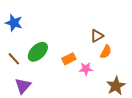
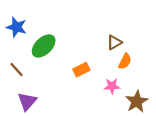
green ellipse: (38, 52) -> (44, 46), moved
pink star: (86, 69) -> (112, 86), moved

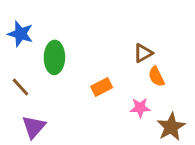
green ellipse: (44, 46) -> (54, 57), turned -45
orange semicircle: (125, 61) -> (156, 77), turned 126

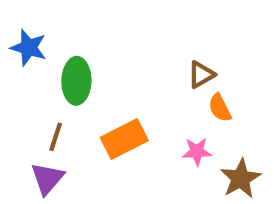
brown line: (20, 87) -> (56, 137), moved, turned 60
orange rectangle: (102, 87) -> (124, 139), moved, size x1.5

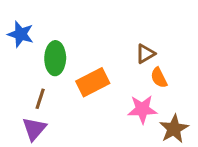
orange rectangle: (124, 139) -> (93, 82), moved
pink star: (197, 151) -> (142, 109), size x1.4

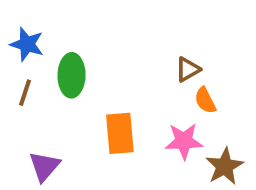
orange rectangle: (93, 82) -> (120, 133), moved, turned -68
brown line: (40, 99) -> (25, 93), moved

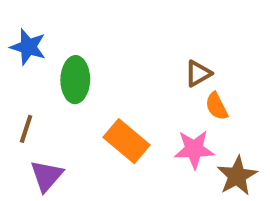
brown line: (25, 93) -> (26, 129), moved
orange rectangle: (120, 133) -> (126, 141), turned -45

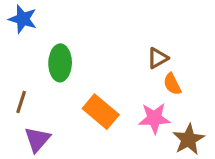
blue star: (28, 47) -> (23, 19), moved

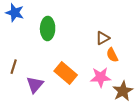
green ellipse: (60, 63) -> (48, 28), moved
purple triangle: (37, 139) -> (35, 85), moved

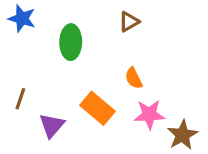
brown triangle: (103, 38) -> (129, 22), moved
orange semicircle: (112, 55) -> (134, 78), moved

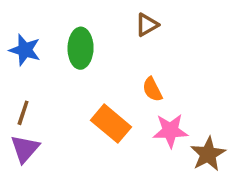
blue star: (22, 18) -> (25, 50), moved
purple triangle: (52, 125) -> (25, 149), moved

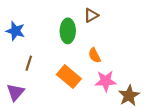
green ellipse: (81, 48) -> (68, 31), moved
brown line: (23, 113) -> (29, 63), moved

